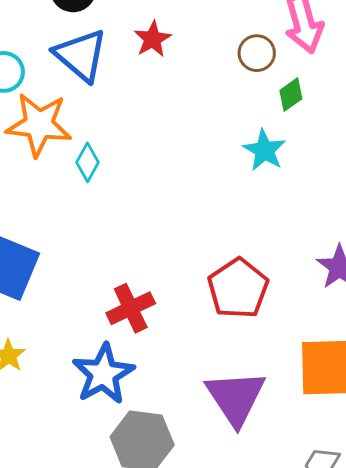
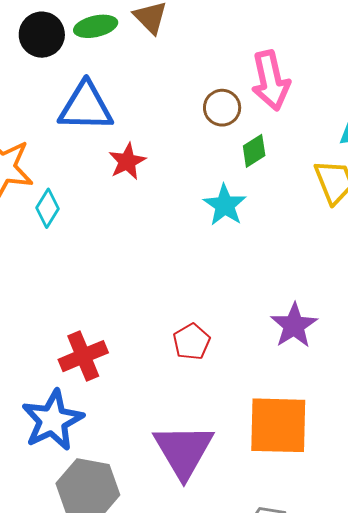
red star: (153, 39) -> (127, 161), moved
blue triangle: (81, 55) -> (86, 107), moved, turned -42
red pentagon: (238, 288) -> (192, 342), size x0.6

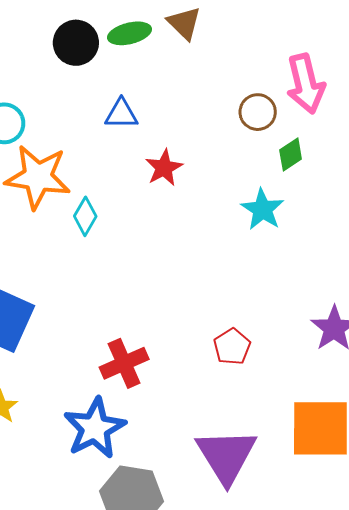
blue triangle: (86, 107) -> (121, 114), size x0.6

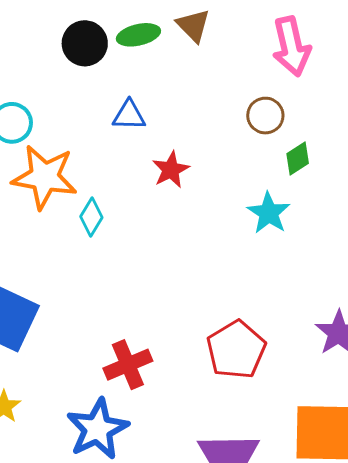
pink arrow: (306, 84) -> (291, 46), moved
red pentagon: (232, 347) -> (236, 350), size x1.6

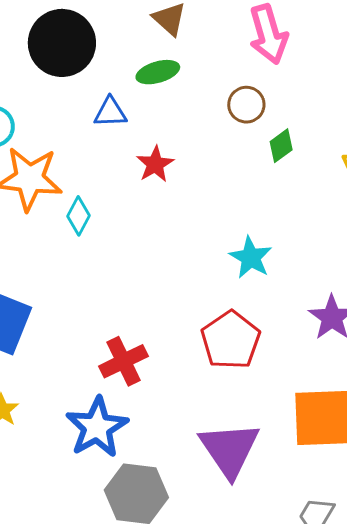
green ellipse: (138, 35) -> (158, 72), moved
black circle: (85, 43) -> (62, 43), size x1.5
cyan star: (269, 213) -> (251, 258), moved

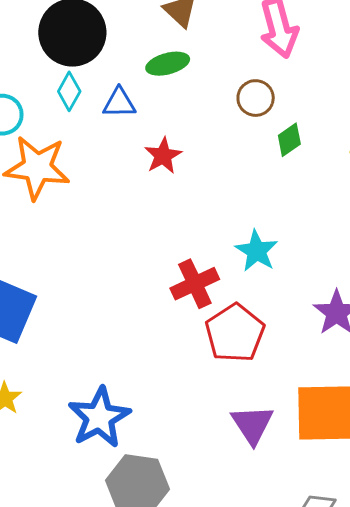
cyan diamond: (78, 216) -> (69, 91), moved
red cross: (124, 361) -> (195, 284), moved
purple triangle: (229, 449) -> (252, 424), moved, size x0.7

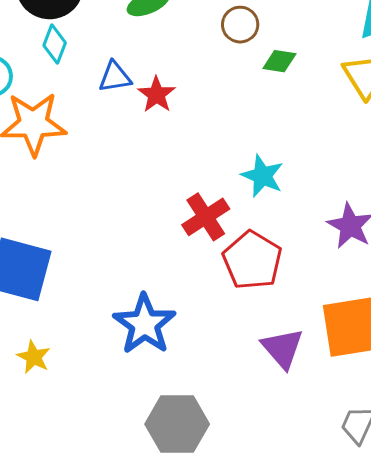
blue triangle: (119, 103) -> (115, 77), moved
green diamond: (289, 140) -> (279, 61), turned 52
blue star: (99, 417) -> (145, 324), moved

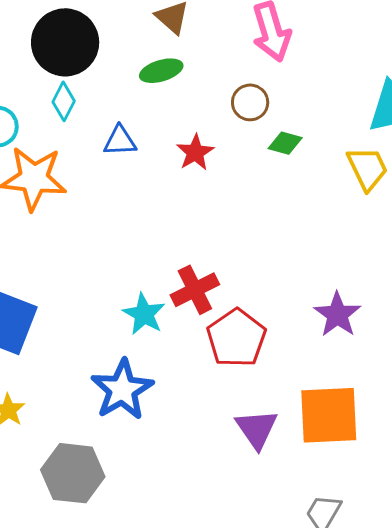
red star: (157, 95) -> (195, 152), moved
cyan star: (262, 176) -> (144, 314), moved
gray hexagon: (177, 424) -> (73, 473), moved

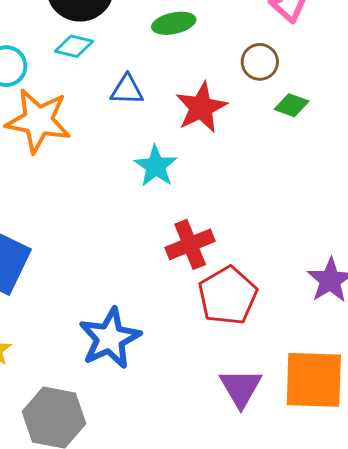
cyan diamond: (64, 101) -> (74, 46), turned 72
red star: (195, 152) -> (201, 107), size x1.4
cyan star: (144, 314) -> (156, 166), moved

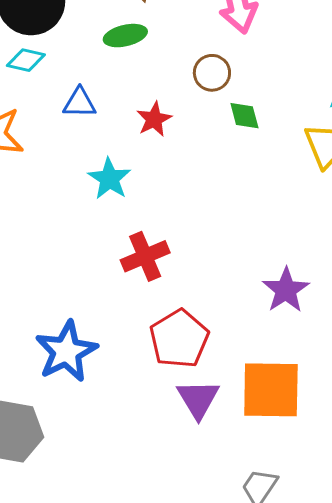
green diamond: (292, 105) -> (244, 116), turned 56
red star: (201, 107) -> (154, 119), size x0.7
red pentagon: (228, 296) -> (179, 339), moved

